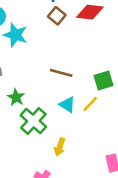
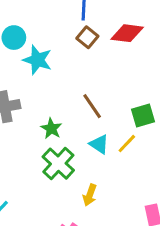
brown line: (61, 73) -> (92, 106), turned 40
green star: (16, 97) -> (51, 129), moved

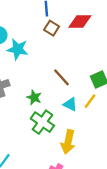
yellow arrow: (90, 195) -> (68, 142), size x1.5

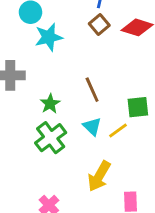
cyan star: (18, 49) -> (49, 37), turned 30
yellow arrow: (68, 142) -> (99, 176), moved

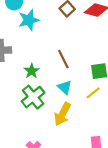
yellow line: (118, 131) -> (93, 93), moved
yellow arrow: (99, 176) -> (62, 114), moved

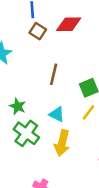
brown line: (63, 59) -> (54, 74), moved, turned 54

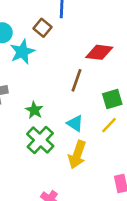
red diamond: (69, 24) -> (99, 52), moved
brown square: (38, 31) -> (43, 28), moved

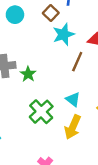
cyan star: (22, 52) -> (64, 34), moved
green star: (34, 110) -> (28, 74), moved

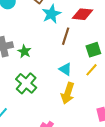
green cross: (41, 112) -> (26, 83), moved

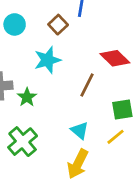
cyan star: (51, 14) -> (47, 60), moved
red diamond: (82, 14) -> (115, 58), turned 30

